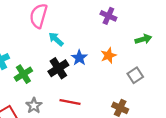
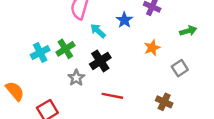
blue star: (79, 58) -> (124, 20), moved
green cross: (23, 74) -> (65, 49), moved
gray star: (34, 106) -> (76, 78), moved

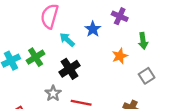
green arrow: (188, 31) -> (143, 41), moved, turned 98
gray star: (76, 78) -> (53, 93), moved

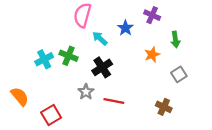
green cross: (36, 57) -> (69, 56), turned -36

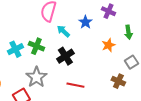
gray star: (86, 92) -> (36, 77), moved, size x1.5
brown cross: (164, 107) -> (118, 81), moved

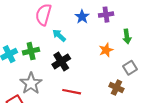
purple cross: (108, 11) -> (106, 15), turned -32
blue star: (85, 22) -> (82, 17), moved
green cross: (36, 46) -> (31, 51), turned -35

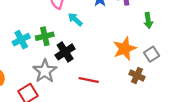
orange star: (106, 50) -> (125, 49), moved, size x1.5
black cross: (61, 61) -> (65, 52), moved

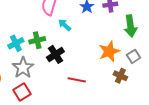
green arrow: (148, 20) -> (131, 26), size x1.5
gray star: (45, 71) -> (23, 68), moved

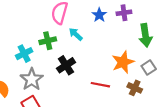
green cross: (37, 40) -> (48, 41), moved
red line: (77, 80) -> (100, 85), moved

